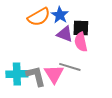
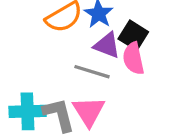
black square: (81, 28) -> (133, 35), turned 30
gray line: (70, 67) -> (92, 72), moved

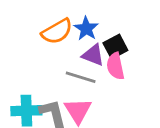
black square: (133, 35) -> (115, 47), turned 30

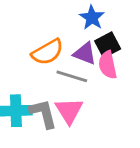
blue star: (86, 29) -> (92, 18), moved
orange semicircle: (57, 31) -> (47, 52), moved

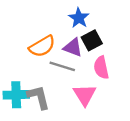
pink semicircle: (108, 65) -> (101, 68), moved
pink triangle: (69, 111) -> (85, 95), moved

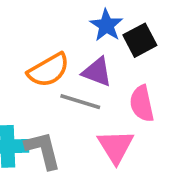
black square: (92, 40) -> (140, 40), moved

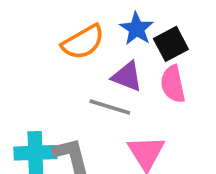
orange semicircle: (49, 70) -> (83, 42), moved
pink semicircle: (142, 104) -> (173, 84), moved

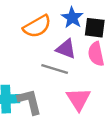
black square: (171, 44) -> (95, 28), turned 35

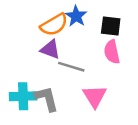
blue star: (72, 18) -> (76, 16), moved
purple triangle: (66, 49) -> (50, 49), moved

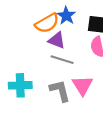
purple triangle: (50, 49) -> (57, 40), moved
gray L-shape: (47, 99) -> (60, 91), moved

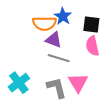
orange semicircle: (47, 23) -> (44, 23), turned 30
cyan cross: (20, 85) -> (19, 83), turned -35

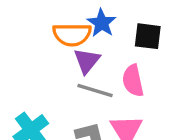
purple triangle: (54, 40) -> (87, 61), turned 48
pink semicircle: (92, 46) -> (133, 81), moved

